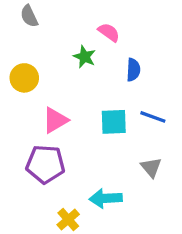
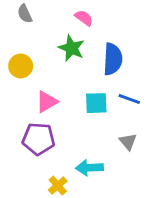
pink semicircle: (109, 32) -> (84, 18), moved
green star: (84, 57) -> (71, 48), size x1.4
blue semicircle: (133, 70) -> (113, 59), size x1.6

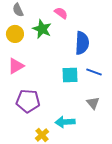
green star: (71, 48) -> (42, 29), moved
yellow circle: (21, 66) -> (15, 34), moved
pink triangle: (47, 102) -> (16, 66), moved

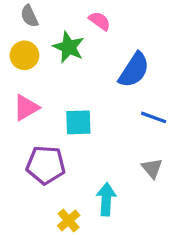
blue semicircle: (82, 43) -> (134, 70), turned 30
cyan square: (70, 75) -> (78, 122), moved
cyan arrow: (65, 122) -> (106, 199), turned 96

